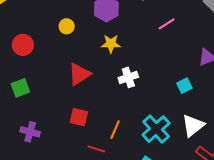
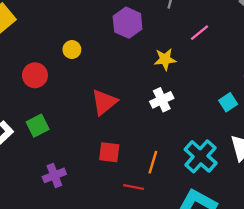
yellow circle: (67, 26) -> (72, 50), moved
yellow star: (111, 44) -> (165, 59), moved
purple cross: (30, 132) -> (54, 175), turned -30

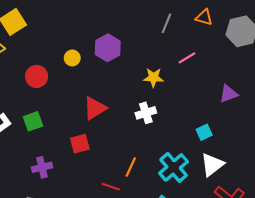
purple hexagon: (128, 23) -> (108, 48), moved
cyan square: (228, 102) -> (204, 132), moved
red square: (109, 152) -> (80, 144), moved, turned -30

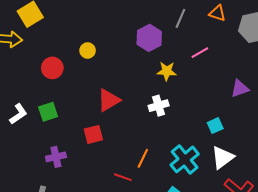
purple hexagon: (108, 48) -> (149, 38), moved

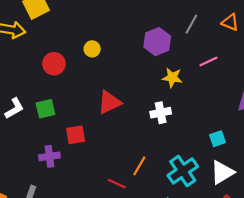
red square: (93, 134) -> (76, 135), moved

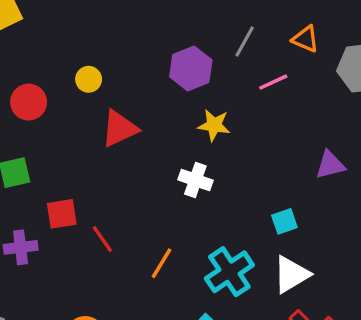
pink line: (208, 62) -> (273, 82), moved
red triangle: (109, 102) -> (119, 129), moved
white cross: (161, 113) -> (195, 180), turned 30
red line: (117, 184) -> (102, 239), moved, turned 30

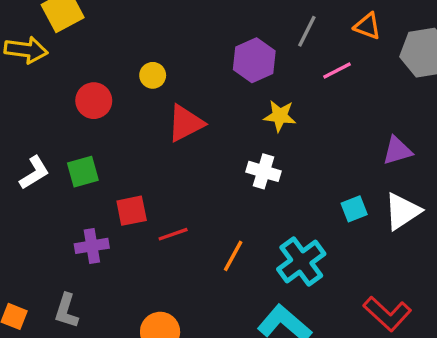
red line: (102, 239) -> (173, 234), turned -72
white triangle: (291, 274) -> (402, 211), moved

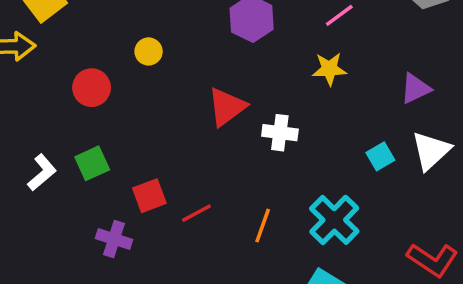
yellow star: (280, 116) -> (329, 69), moved
red triangle: (186, 123) -> (227, 107), moved
purple cross: (92, 246) -> (114, 239), turned 36

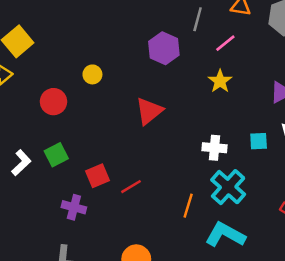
yellow star: (329, 69) -> (220, 81), turned -30
white cross: (280, 133) -> (215, 148), moved
cyan square: (380, 156) -> (259, 141), turned 30
orange line: (263, 226) -> (188, 206), moved

